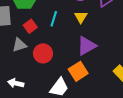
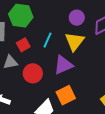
yellow triangle: (81, 17) -> (75, 41), size x1.5
purple triangle: (87, 46) -> (63, 65), moved

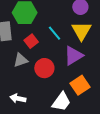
cyan line: (48, 40) -> (55, 33), turned -56

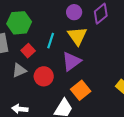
cyan line: (55, 33) -> (51, 41), turned 63

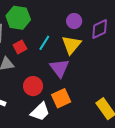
purple triangle: (72, 61) -> (59, 68), turned -45
red circle: (44, 76) -> (33, 86), moved

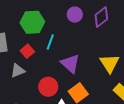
green hexagon: (18, 18) -> (32, 22), moved
yellow triangle: (71, 45) -> (110, 63), moved

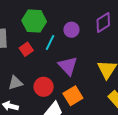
purple circle: (75, 15) -> (71, 30), moved
gray triangle: (18, 71) -> (15, 83), moved

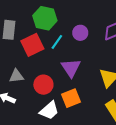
red square: (26, 49) -> (32, 45), size x1.6

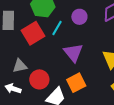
red circle: (43, 85) -> (39, 79), moved

